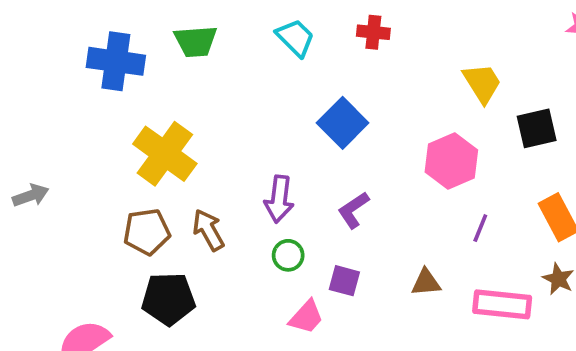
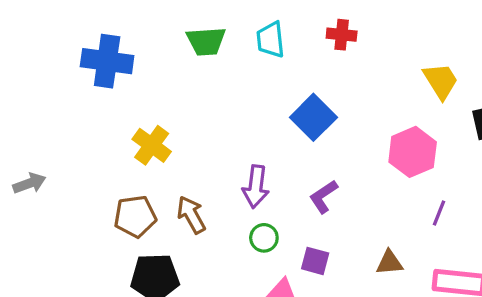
cyan trapezoid: (295, 38) -> (271, 40), turned -141
green trapezoid: (196, 41) -> (206, 41), moved
yellow cross: (165, 154) -> (152, 145), size x0.7

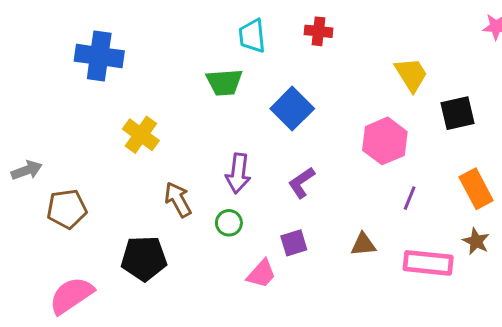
green trapezoid: (206, 41) -> (224, 82), moved
brown pentagon: (135, 216) -> (67, 209), moved
green circle: (264, 238) -> (229, 223), moved
purple square: (315, 261) -> (294, 243), turned -32

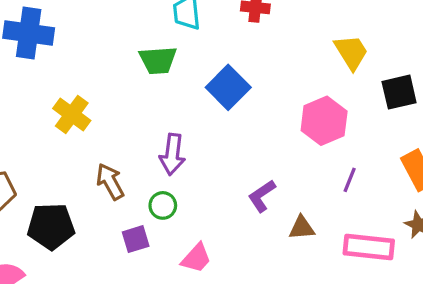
purple L-shape: (302, 183) -> (262, 196), moved
purple square: (294, 243) -> (136, 239), moved
black pentagon: (144, 258) -> (51, 226), moved

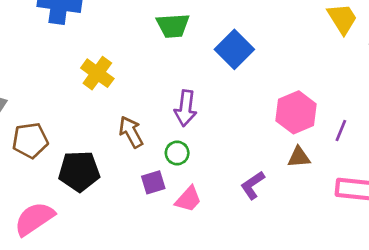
pink hexagon: (324, 121) -> (296, 112), moved
purple L-shape: (262, 196) -> (253, 185), moved
brown triangle: (302, 228) -> (299, 157), moved
pink trapezoid: (196, 258) -> (188, 199), moved

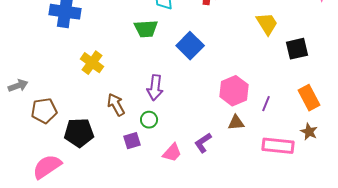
pink trapezoid: (188, 199) -> (172, 153), moved

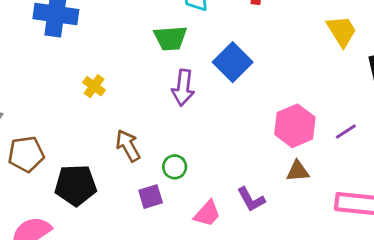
yellow cross: (92, 63) -> (94, 86), size x0.7
purple arrow: (155, 88) -> (183, 88), moved
purple line: (266, 104) -> (346, 131), moved, turned 35
purple L-shape: (203, 143) -> (251, 199), turned -85

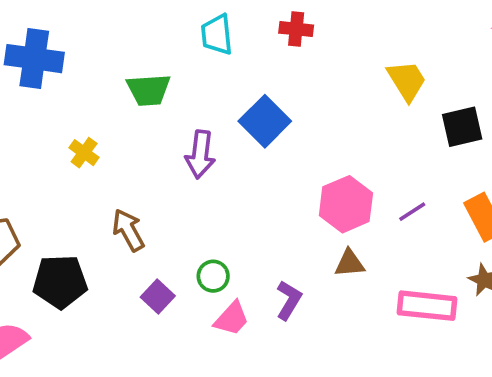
green trapezoid: (170, 38) -> (149, 90), moved
green circle: (175, 167) -> (213, 276), moved
purple square: (151, 197) -> (158, 296), turned -30
purple L-shape: (251, 199) -> (289, 300), turned -120

